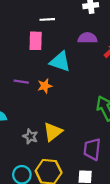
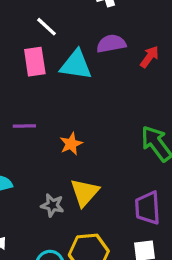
white line: (47, 19) -> (47, 27), turned 56
cyan triangle: (60, 62) -> (76, 65), moved
orange star: (45, 86) -> (71, 144), moved

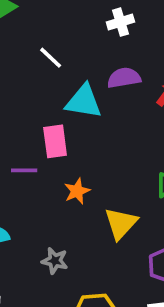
pink rectangle: (35, 62) -> (55, 141), moved
yellow triangle: (85, 192) -> (121, 223), moved

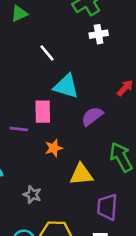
purple semicircle: (124, 78) -> (92, 116), moved, turned -35
yellow triangle: (121, 223) -> (81, 174), turned 35

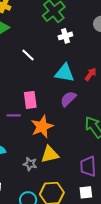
cyan triangle: (66, 86) -> (65, 73), moved
orange star: (54, 148) -> (42, 127), size x1.6
yellow triangle: (81, 174) -> (50, 154), moved

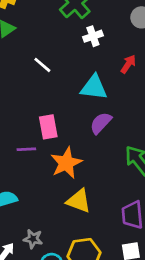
red arrow: (91, 74) -> (128, 64), moved
yellow triangle: (50, 154) -> (79, 201), turned 36
gray star: (30, 164) -> (33, 239), moved

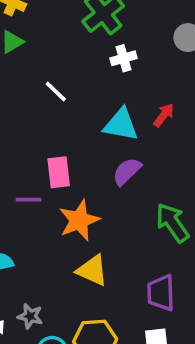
red arrow: (128, 64) -> (164, 115), moved

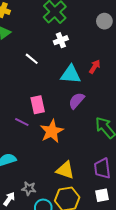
white cross: (124, 58) -> (61, 40), moved
purple line: (29, 200) -> (22, 122), turned 32
yellow triangle: (92, 270) -> (65, 170), moved

